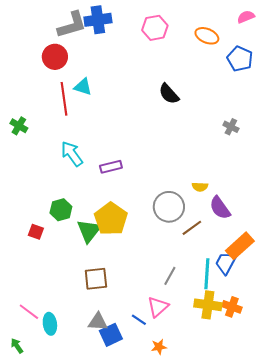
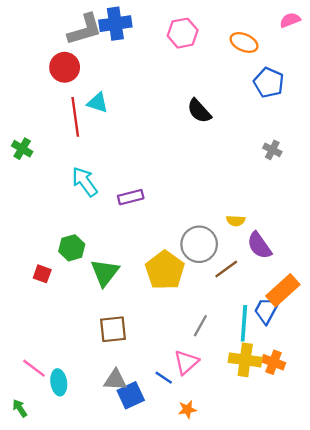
blue pentagon: (240, 59) -> (269, 83), moved
yellow pentagon: (111, 219) -> (165, 270), moved

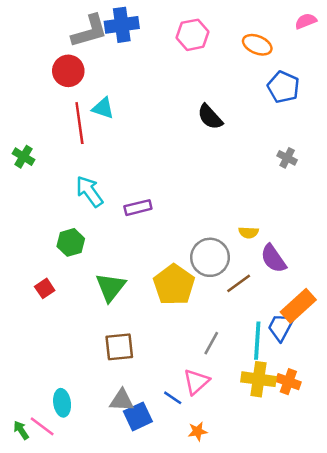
green hexagon: (72, 248) -> (71, 242), moved
red square: (42, 274) -> (45, 288), turned 36
pink line: (34, 368) -> (42, 426), moved

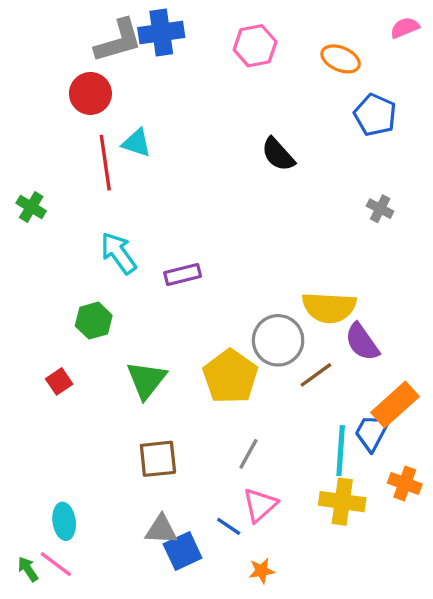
yellow semicircle: (249, 232) -> (329, 307), size x2.0
gray line: (211, 343) -> (248, 454), moved
orange cross: (288, 382) -> (405, 483), moved
cyan ellipse: (62, 403) -> (64, 521), moved

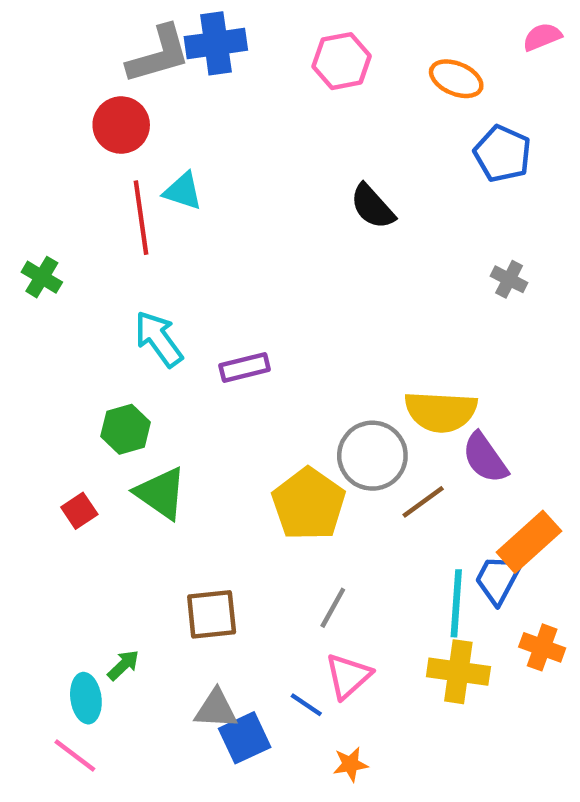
green triangle: (146, 380) -> (161, 493), moved, turned -33
green arrow: (28, 569) -> (123, 665), moved, turned 80

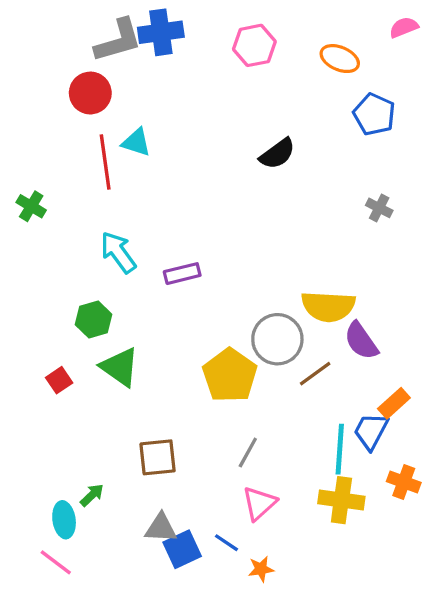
black semicircle: (372, 207) -> (277, 154), turned -84
orange rectangle: (529, 542) -> (394, 403), size x0.7
blue line: (306, 705) -> (227, 543), moved

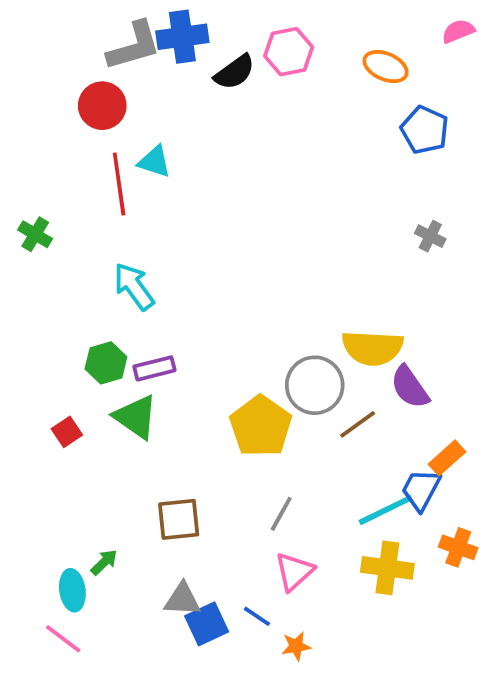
black semicircle: (277, 154) -> (235, 72), moved
purple rectangle: (182, 274) -> (154, 368), moved
cyan line: (340, 449) -> (386, 510), turned 60

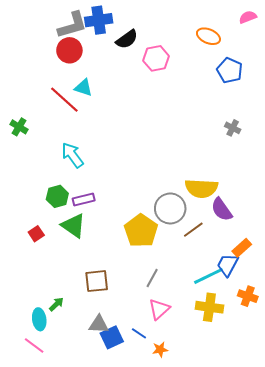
pink hexagon: (289, 52) -> (156, 58), moved
red circle: (102, 106) -> (69, 50), moved
red line: (119, 184) -> (64, 100), turned -40

